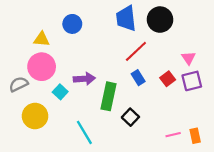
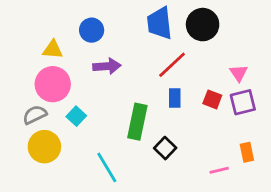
blue rectangle: (138, 78) -> (175, 98), turned 32
purple arrow: (84, 79) -> (107, 66), moved
red square: (168, 79) -> (212, 99), turned -32
gray semicircle: (19, 84) -> (35, 115), moved
orange rectangle: (195, 136) -> (247, 152), moved

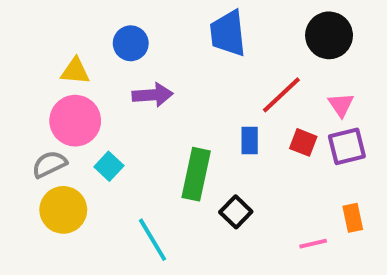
black circle: (203, 25) -> (329, 35), moved
red line: (172, 65) -> (281, 95), moved

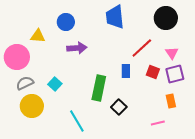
pink circle: (75, 121) -> (17, 57), moved
orange rectangle: (353, 218) -> (171, 101), moved

